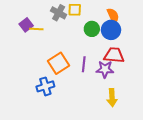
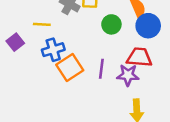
purple square: (26, 25) -> (15, 42), moved
blue circle: (111, 30) -> (148, 26), moved
blue cross: (45, 86) -> (53, 50), moved

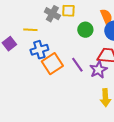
purple line: (101, 69) -> (77, 65), turned -42
purple star: (128, 75) -> (98, 70), turned -30

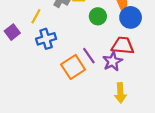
yellow line: (30, 30) -> (36, 16), turned -64
orange square: (52, 64) -> (73, 67), moved

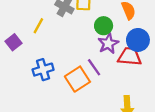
blue circle: (131, 17) -> (138, 40), moved
blue cross: (46, 39) -> (43, 70), moved
purple star: (113, 61) -> (108, 44), moved

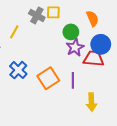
purple line: (94, 67) -> (73, 80), moved, turned 35
blue cross: (43, 70) -> (18, 70), turned -30

